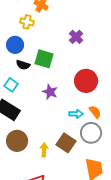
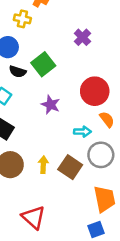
green square: (44, 59) -> (43, 64), turned 36
orange semicircle: (95, 112) -> (107, 119), moved
yellow arrow: (44, 150) -> (43, 165), moved

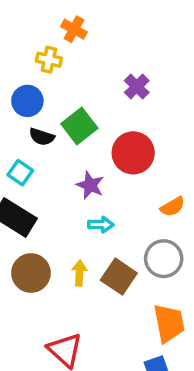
red circle: (95, 91) -> (133, 153), moved
orange semicircle: (107, 119) -> (173, 207), turned 98
cyan arrow: (82, 132) -> (101, 225), moved

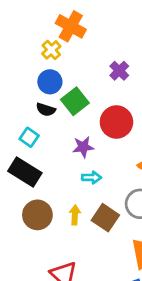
orange cross: (74, 29) -> (71, 26), size x1.5
yellow cross: (49, 60) -> (51, 50), turned 36
blue circle: (27, 101) -> (50, 82), moved
purple star: (90, 185) -> (83, 147), turned -30

